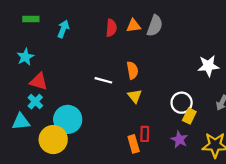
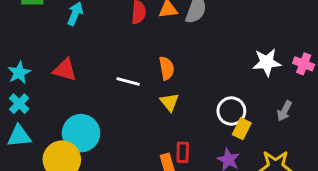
cyan star: (25, 57) -> (19, 73), moved
red triangle: (39, 81) -> (65, 70), moved
cyan cross: (35, 102) -> (19, 104), moved

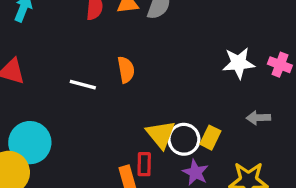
yellow triangle: (169, 102) -> (161, 134), moved, size x1.4
white circle: (231, 111) -> (184, 139), moved
gray arrow: (284, 111) -> (258, 118), turned 60

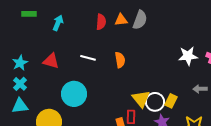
white line: (83, 85) -> (88, 58), moved
cyan circle: (30, 143) -> (74, 94), moved

